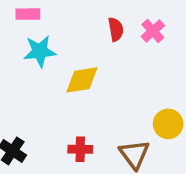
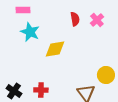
cyan star: (40, 51) -> (30, 32), turned 30
red cross: (80, 149) -> (41, 90), moved

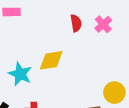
cyan star: (30, 32) -> (20, 74), moved

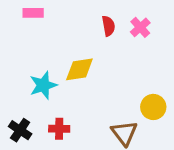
cyan star: (20, 74) -> (43, 85), turned 30

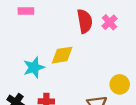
red semicircle: (108, 26) -> (85, 21), size x1.5

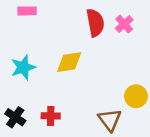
cyan star: (34, 67) -> (23, 67), moved

